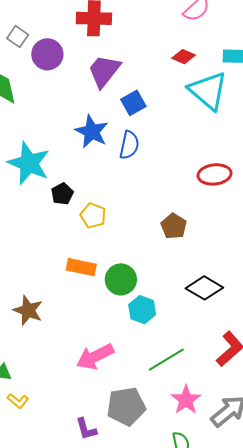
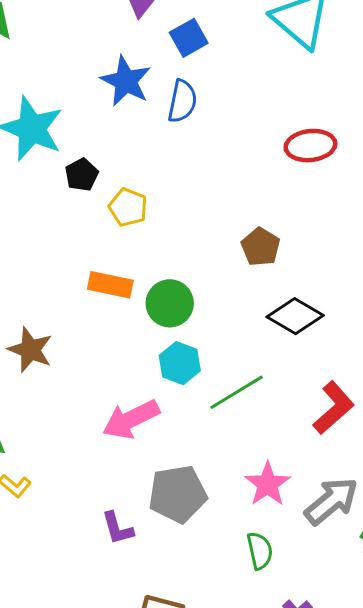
brown pentagon: (174, 226) -> (261, 247), moved
cyan hexagon: (142, 310) -> (180, 363), moved
green line: (166, 360) -> (237, 392), moved

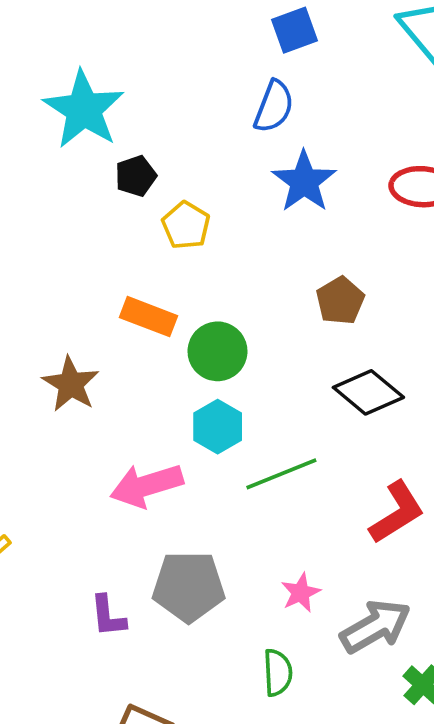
blue star: (126, 81) -> (304, 182), moved
brown star: (30, 350) -> (71, 384), moved
pink star: (268, 484) -> (301, 593), size x0.7

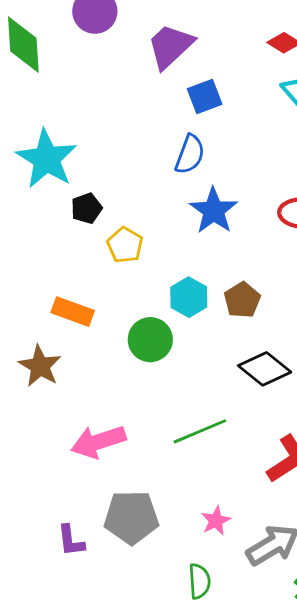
orange rectangle: (148, 317) -> (73, 312), moved
cyan hexagon: (218, 427) -> (189, 297), moved

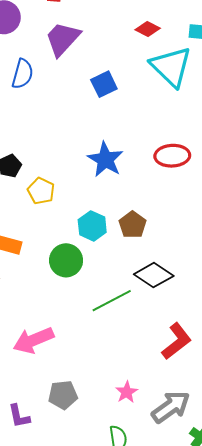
blue square: (205, 97) -> (104, 84), moved
blue semicircle: (190, 154) -> (23, 74), moved
green line: (200, 431) -> (112, 301), moved
gray pentagon: (131, 517) -> (63, 395), size x0.7

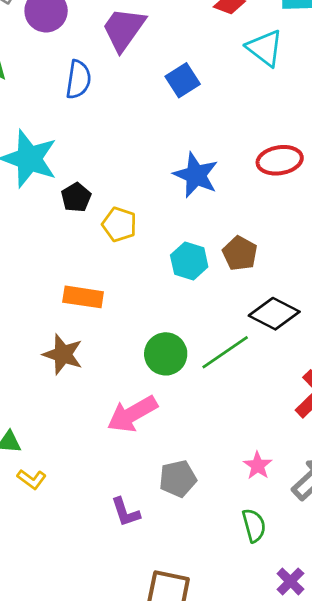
cyan triangle: (171, 67) -> (265, 48), size x0.7
green circle: (66, 260) -> (166, 354), moved

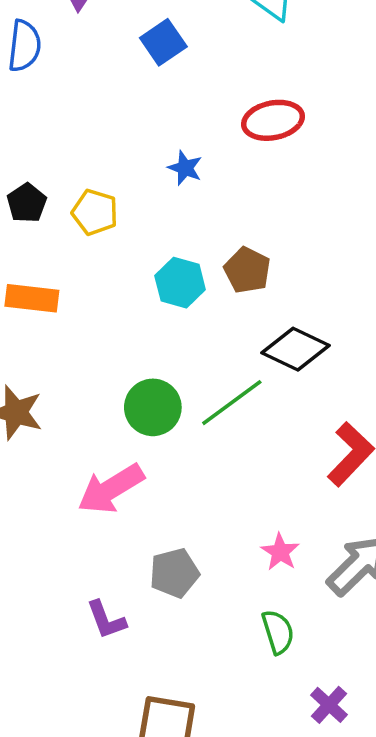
red ellipse: (280, 160) -> (273, 120), moved
blue star: (196, 175) -> (185, 168), size x0.6
yellow pentagon: (119, 224) -> (95, 212), moved
orange rectangle: (83, 297) -> (32, 298), moved

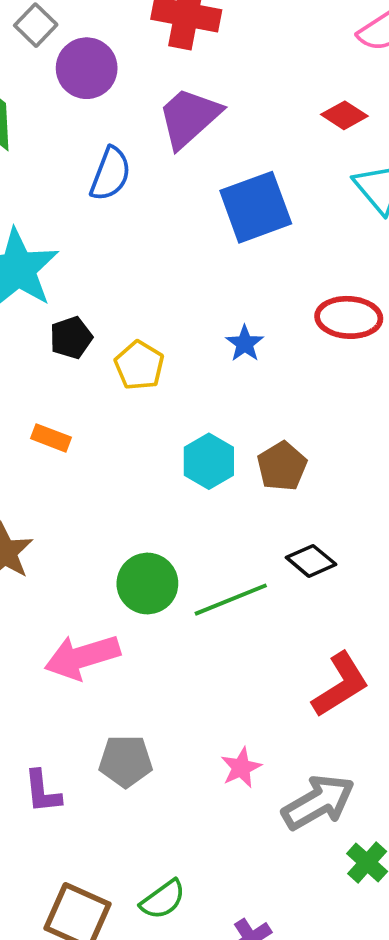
blue square: (163, 42) -> (256, 207), size x1.5
orange rectangle: (32, 298) -> (51, 438), size x0.7
black diamond: (295, 349) -> (311, 561), size x0.7
green semicircle: (278, 632) -> (163, 899), moved, turned 57

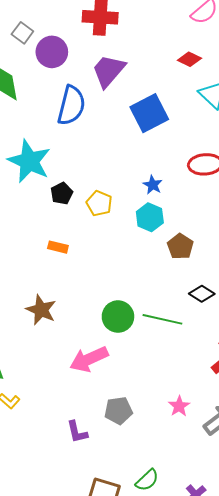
blue semicircle: (110, 174) -> (71, 105), size x1.4
cyan hexagon: (209, 461) -> (150, 217), moved
green line: (231, 600) -> (162, 319), turned 42

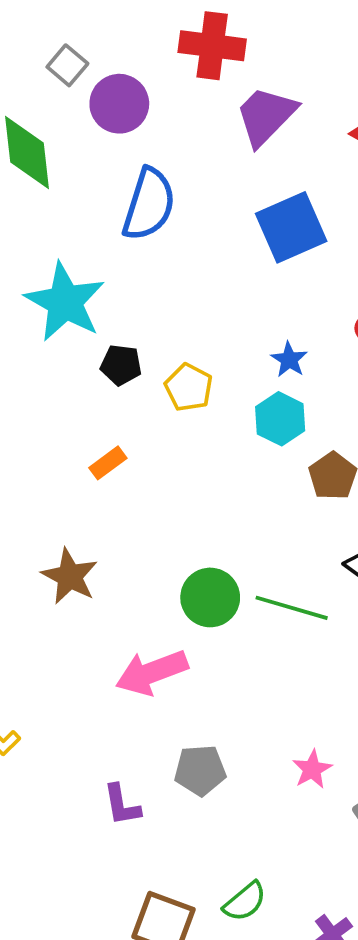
purple trapezoid: (109, 71) -> (266, 116), moved
black pentagon: (62, 193) -> (121, 365), turned 30
orange rectangle: (58, 247) -> (108, 463), turned -54

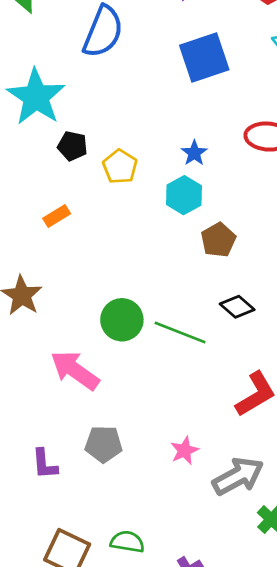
pink arrow: (152, 672) -> (75, 370), turned 51
green semicircle: (245, 902) -> (127, 542), turned -136

